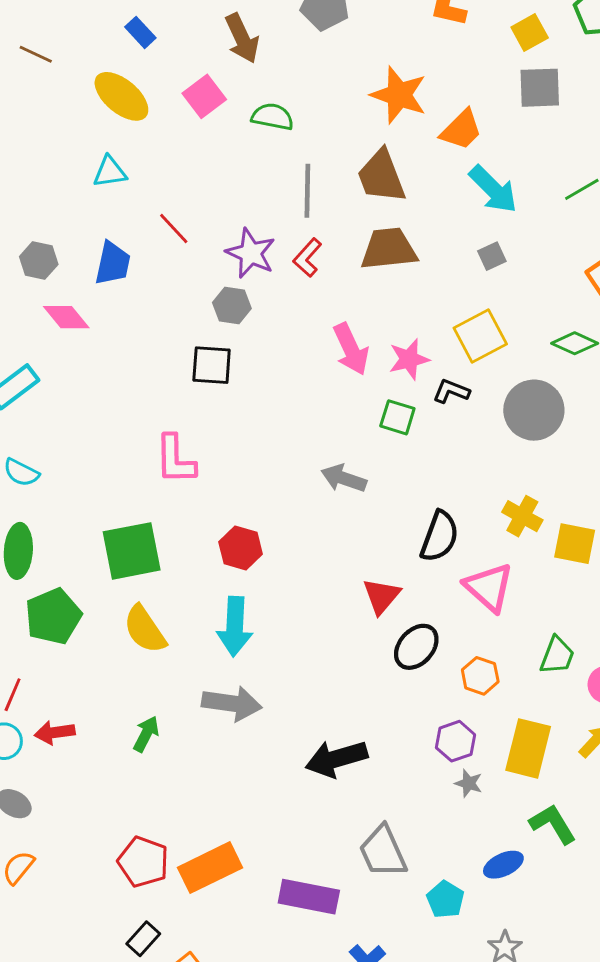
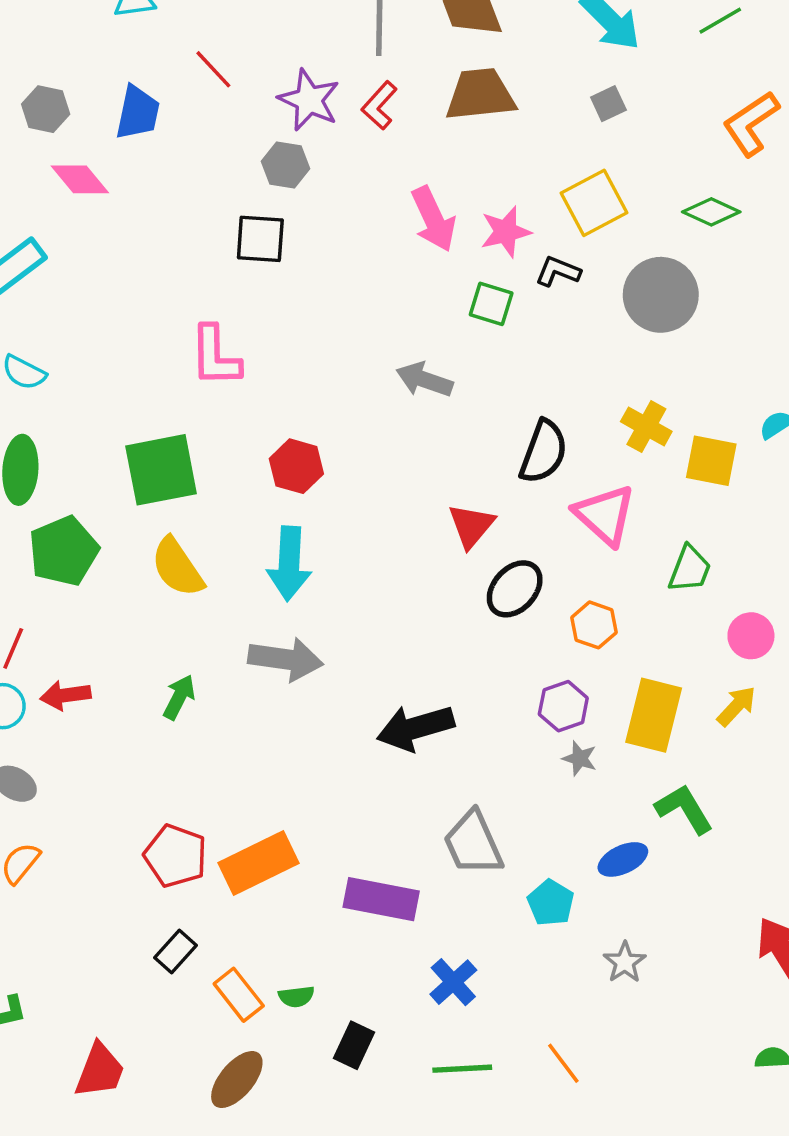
green trapezoid: (557, 656) -> (690, 569), moved

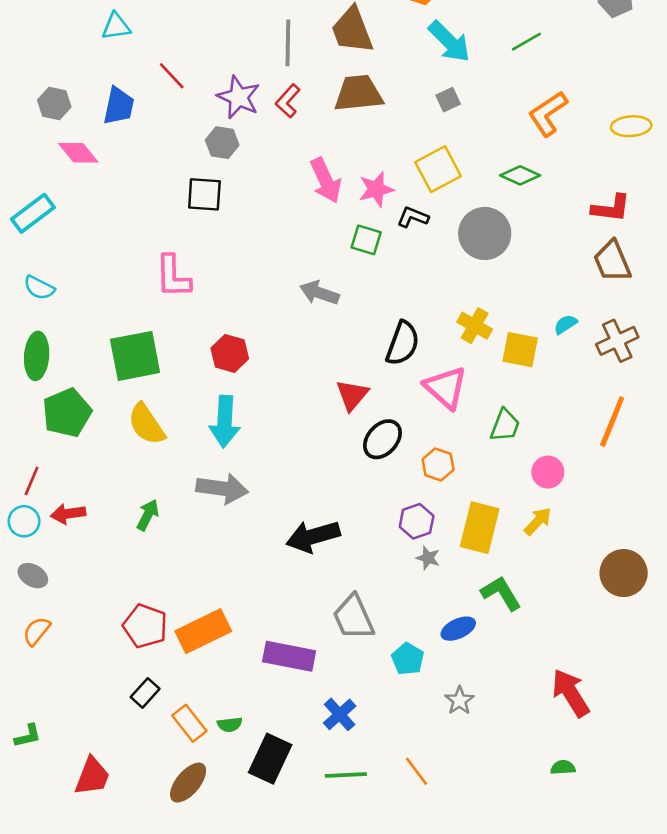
black rectangle: (354, 1045) -> (270, 759), size x1.5

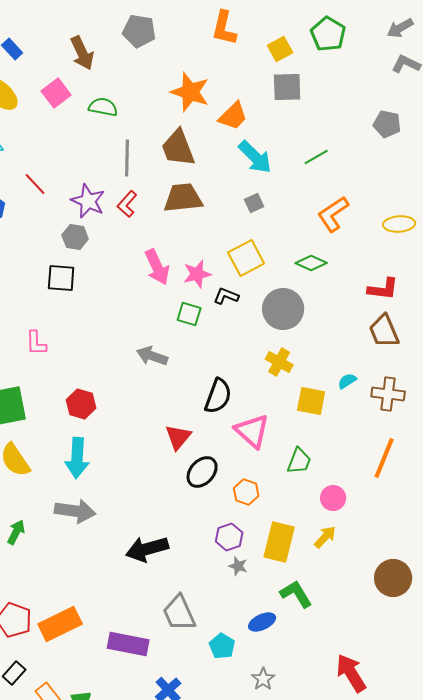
pink L-shape: (173, 276) -> (36, 343), size x0.7
yellow cross: (475, 326) -> (279, 362), moved
brown cross: (617, 341) -> (388, 394), turned 32

